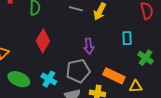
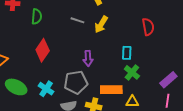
green cross: (145, 58) -> (132, 72), moved
orange rectangle: (114, 76) -> (111, 90), turned -30

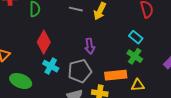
cyan rectangle: (127, 53) -> (136, 37), moved, turned -48
cyan cross: (46, 89) -> (51, 66), moved

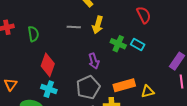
green cross: (135, 56) -> (118, 44), moved
cyan cross: (51, 66) -> (49, 89), moved

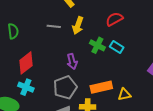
red semicircle: (144, 15) -> (114, 19), moved, turned -96
red diamond: (48, 65) -> (26, 63), turned 30

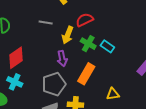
red semicircle: (114, 19) -> (85, 20), moved
yellow arrow: (78, 25) -> (68, 35), moved
orange rectangle: (101, 87) -> (86, 74), moved, turned -50

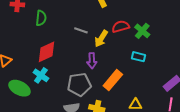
gray line: (46, 23) -> (81, 30), moved
green cross: (88, 44) -> (142, 31), moved
cyan rectangle: (107, 46) -> (138, 57), turned -32

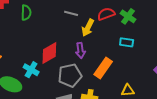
gray line: (81, 30) -> (71, 13), moved
red diamond: (46, 52) -> (49, 53), moved

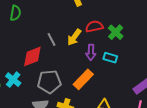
gray line: (71, 13) -> (51, 39), moved, turned 40
purple arrow: (80, 51) -> (91, 52), moved
cyan cross: (31, 70) -> (13, 80), moved

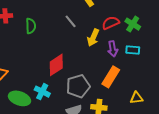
gray line: (51, 39) -> (71, 21), moved

